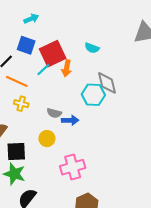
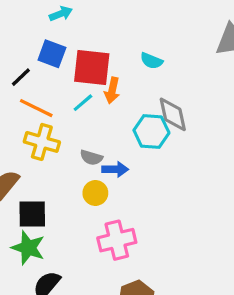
red square: (53, 54) -> (92, 67), turned 30
cyan line: (43, 70) -> (83, 103), moved
yellow cross: (21, 104) -> (42, 142), size x1.5
yellow circle: (47, 139) -> (95, 193), moved

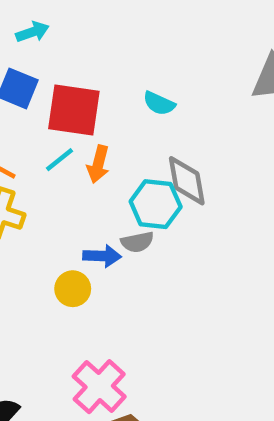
orange arrow: (112, 90) -> (98, 164), moved
gray semicircle: (91, 158) -> (137, 242), moved, turned -30
pink cross: (117, 240) -> (99, 387), moved, turned -36

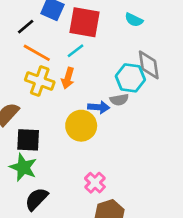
orange arrow: (98, 164) -> (68, 78), moved
yellow circle: (73, 289) -> (81, 126), size x1.5
pink cross: (99, 387) -> (95, 183), size x0.7

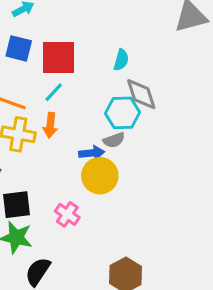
cyan semicircle: (134, 20) -> (121, 60), moved, turned -90
yellow circle: (81, 126) -> (100, 176), moved
pink cross: (95, 183) -> (67, 214), moved

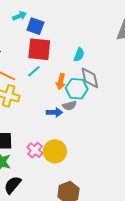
blue square: (19, 48) -> (35, 26), moved
orange arrow: (50, 125) -> (61, 81), moved
yellow circle: (100, 176) -> (55, 151), moved

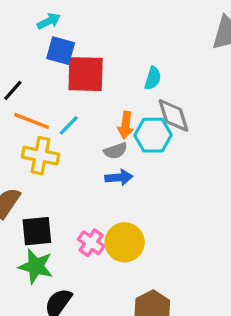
blue square: (35, 26) -> (61, 51), moved
cyan line: (34, 71) -> (69, 125), moved
gray semicircle: (69, 106) -> (116, 151), moved

